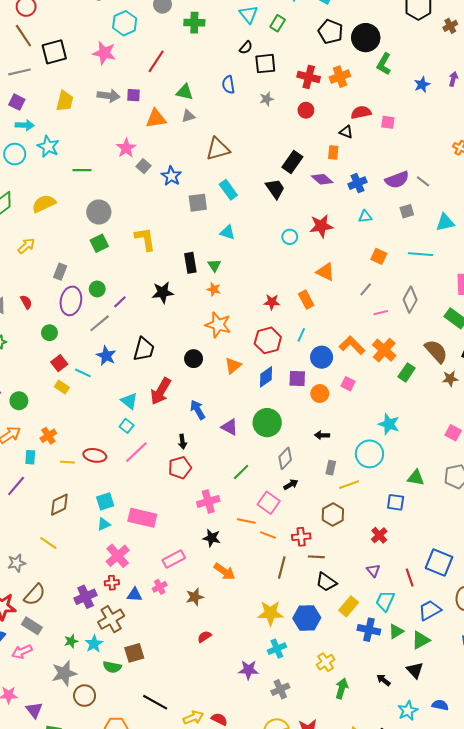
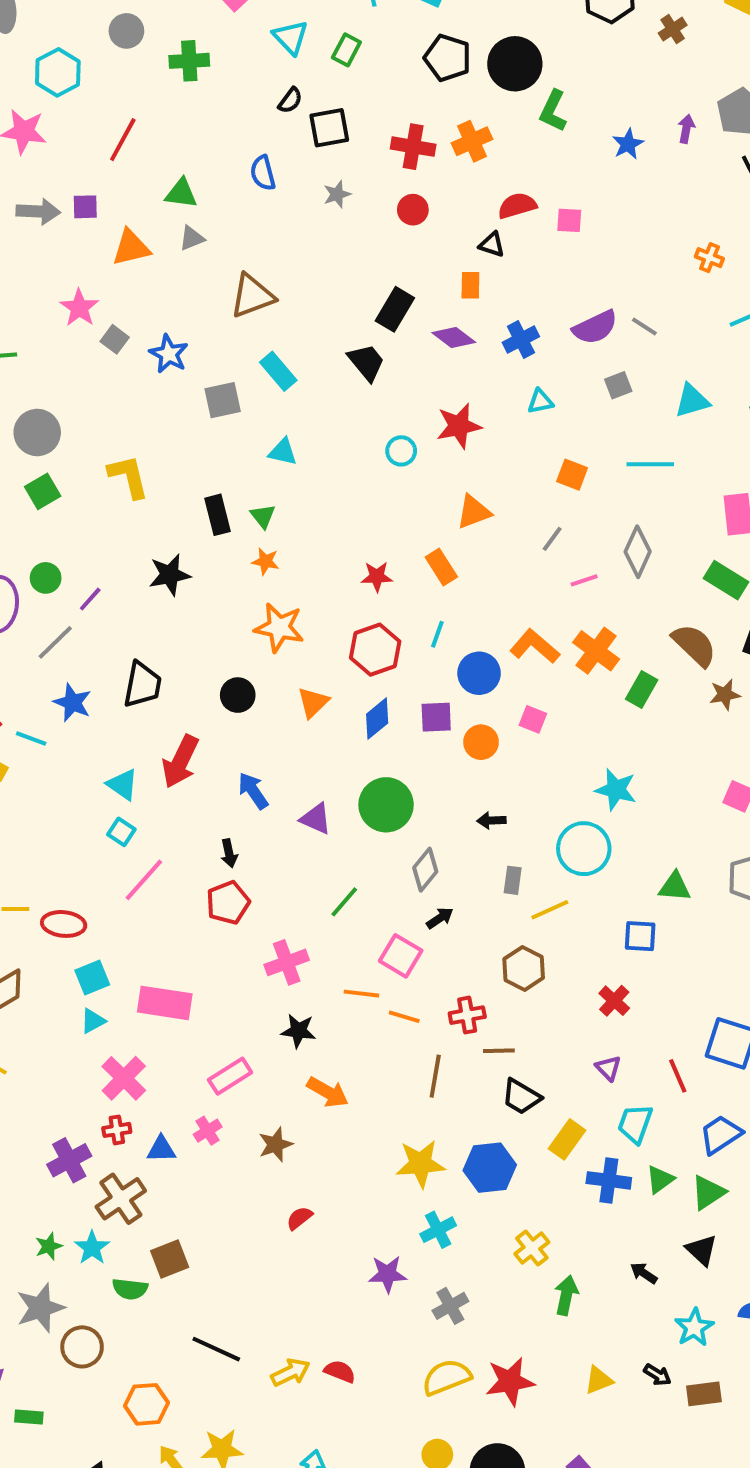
orange triangle: (325, 272) -> (474, 512), turned -42
red ellipse: (95, 455) -> (64, 924), moved

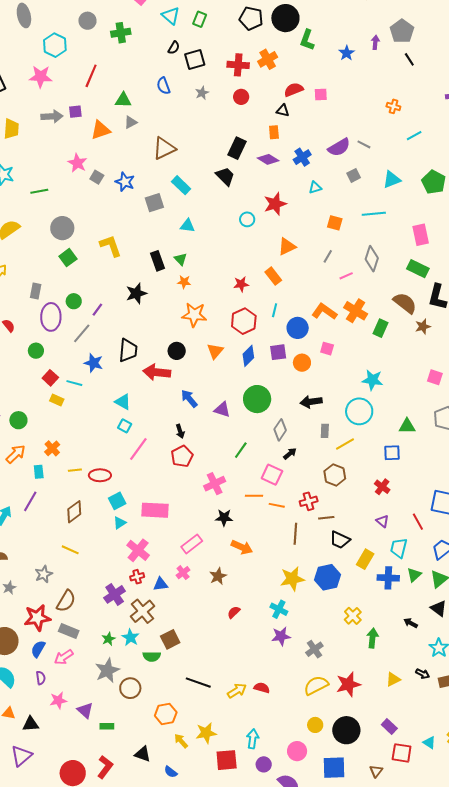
red arrow: (180, 761) -> (157, 372), moved, turned 76
black arrow: (491, 820) -> (311, 402), size x1.5
cyan cross: (438, 1230) -> (279, 609), moved, turned -30

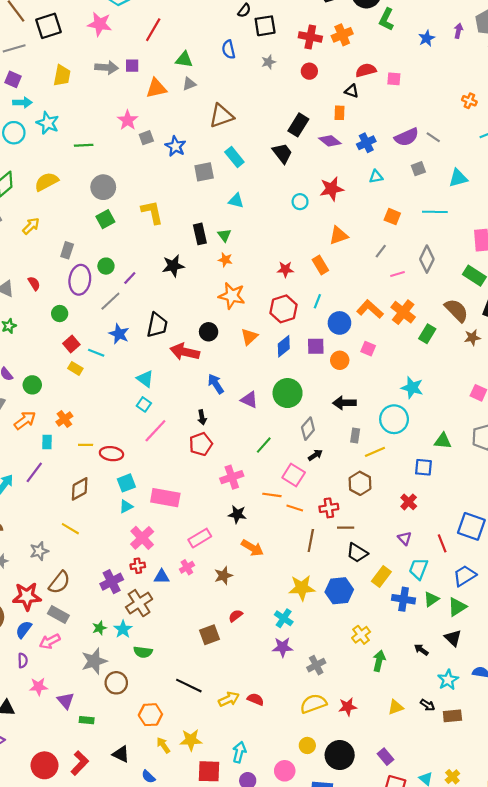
gray square: (97, 177) -> (146, 138), turned 32
brown square: (170, 639) -> (210, 635), moved
red star: (348, 684) -> (348, 707), size x0.7

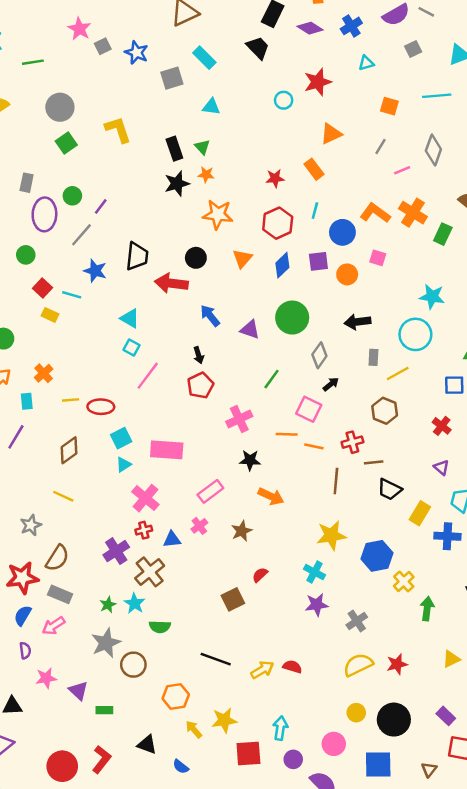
black star: (173, 266) -> (177, 184), moved
blue hexagon: (339, 591) -> (377, 556), moved

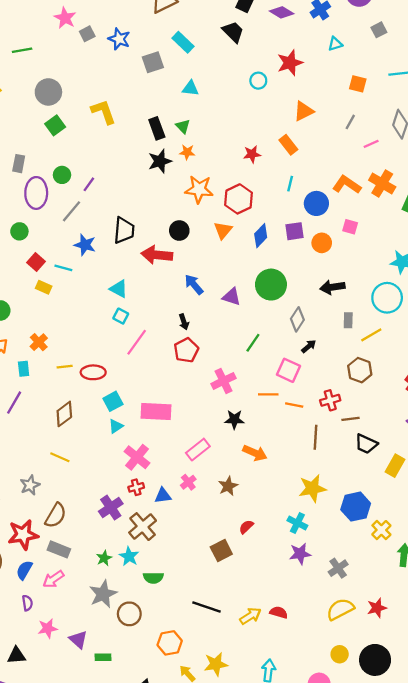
red hexagon: (278, 223) -> (239, 199), moved

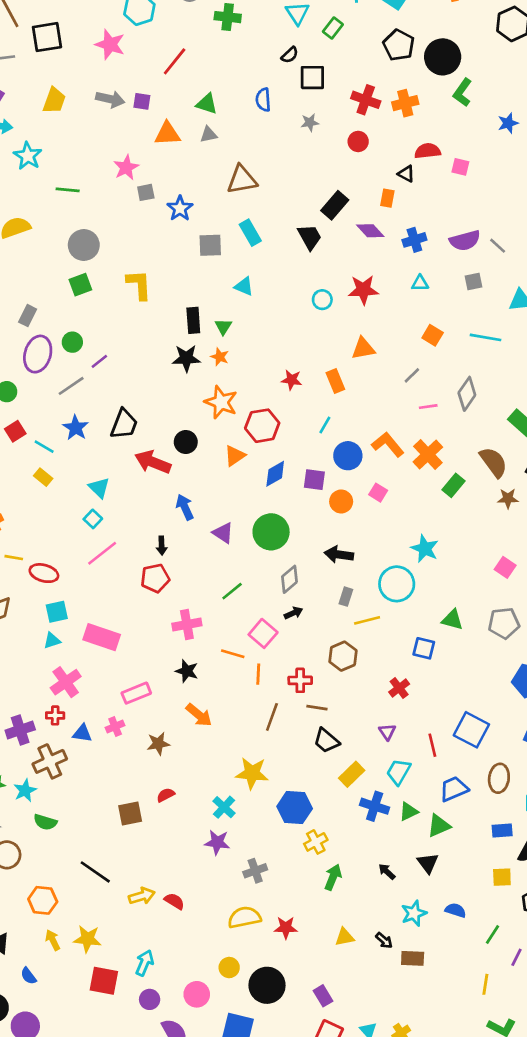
yellow rectangle: (44, 287) -> (43, 477), moved
orange line: (294, 405) -> (258, 674), turned 66

